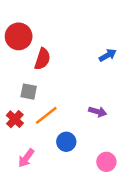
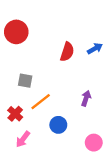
red semicircle: (42, 59) -> (67, 52), moved
purple arrow: (98, 112) -> (86, 98), turned -88
red cross: (15, 119) -> (15, 114), moved

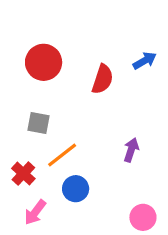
red circle: (16, 32) -> (44, 62), moved
blue arrow: (95, 48) -> (145, 61), moved
blue circle: (58, 125) -> (76, 189), moved

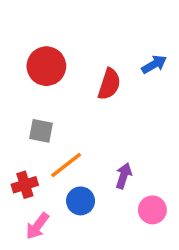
purple arrow: (131, 150) -> (124, 176), moved
red cross: (23, 174) -> (25, 185), turned 30
pink circle: (143, 217) -> (152, 210), moved

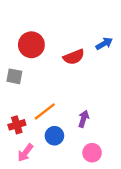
red semicircle: (109, 84) -> (74, 57), turned 50
gray square: (41, 131) -> (14, 76), moved
pink circle: (152, 210) -> (92, 153), moved

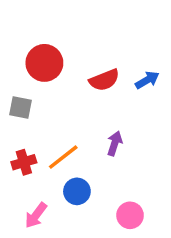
blue arrow: (104, 44) -> (147, 80), moved
purple arrow: (84, 119) -> (115, 143), moved
red cross: (17, 125) -> (24, 162), moved

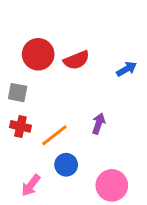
red semicircle: (104, 80) -> (76, 60), moved
red cross: (24, 162) -> (20, 126), moved, turned 30
pink circle: (130, 215) -> (112, 185), size x1.4

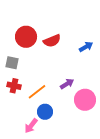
purple arrow: (99, 123) -> (67, 84), turned 40
pink arrow: (31, 185) -> (31, 126), moved
pink circle: (112, 185) -> (85, 100), moved

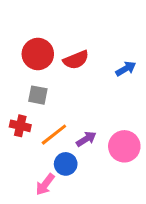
gray square: (12, 63) -> (38, 95), moved
purple arrow: (67, 84) -> (86, 139), moved

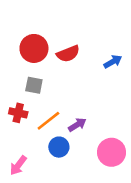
pink circle: (124, 146) -> (111, 152), moved
pink arrow: (45, 184) -> (18, 165), moved

